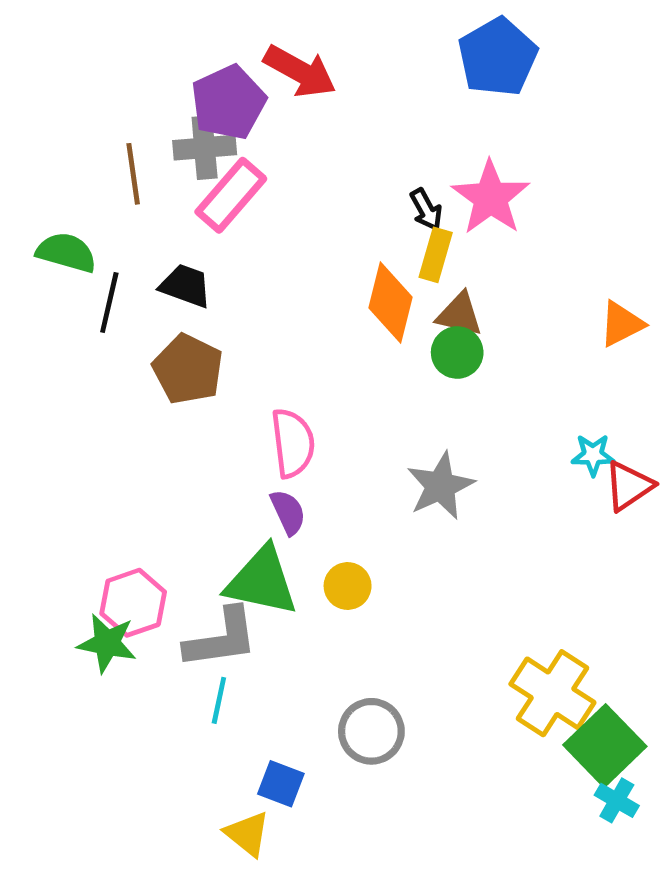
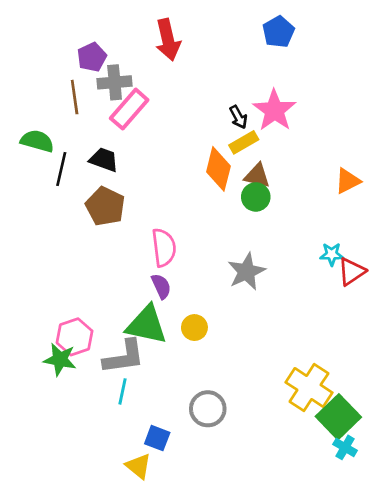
blue pentagon: (498, 57) -> (278, 32), size x0.7
red arrow: (300, 71) -> (168, 40), turned 48
purple pentagon: (228, 102) -> (92, 57), moved, size x0.7
yellow rectangle: (436, 255) -> (244, 142), turned 44

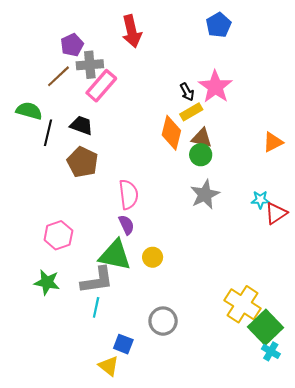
brown line: (75, 97) -> (58, 76), turned 55
gray star: (246, 272) -> (205, 194), moved
pink hexagon: (75, 337) -> (58, 235), moved

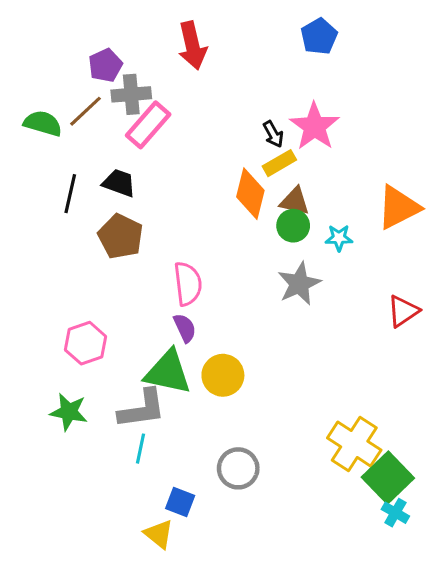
green semicircle: (29, 111) -> (43, 123), moved
orange triangle: (273, 142) -> (398, 207), size x1.5
cyan star: (260, 200) -> (339, 238), moved
yellow circle: (153, 257) -> (223, 375), size x1.4

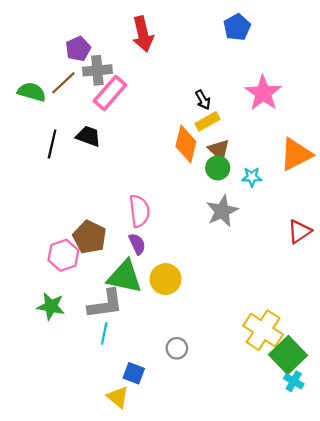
pink star: (315, 126) -> (263, 93), moved
brown triangle: (295, 201) -> (219, 150), turned 30
brown pentagon: (121, 236) -> (89, 237), moved
gray circle: (238, 468) -> (177, 348), size x0.7

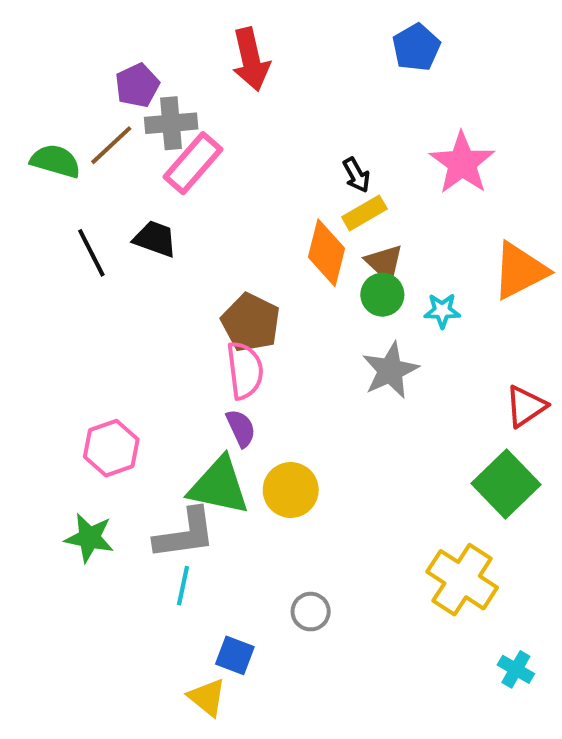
black line: (52, 144) -> (91, 253), turned -40
brown pentagon: (89, 237) -> (251, 323), moved
green square: (288, 355) -> (506, 484), moved

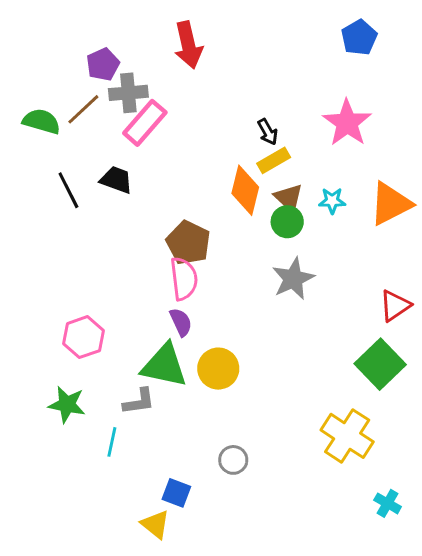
blue pentagon: (416, 47) -> (359, 37), moved
cyan star: (442, 311) -> (332, 201), moved
gray L-shape: (185, 534) -> (139, 402), size x0.7
cyan line: (183, 586) -> (112, 442), moved

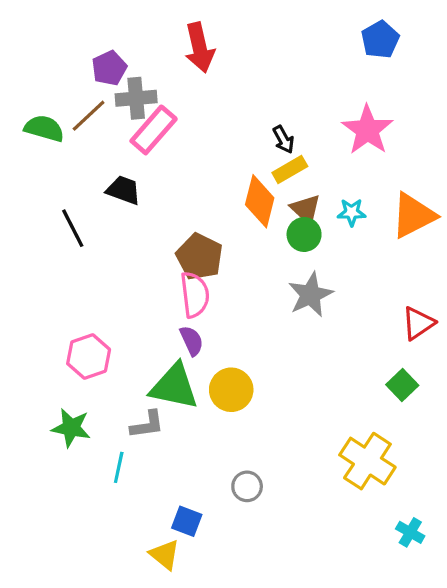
black line: (68, 190) -> (73, 228), moved
green square: (380, 364) -> (402, 385), size x0.6

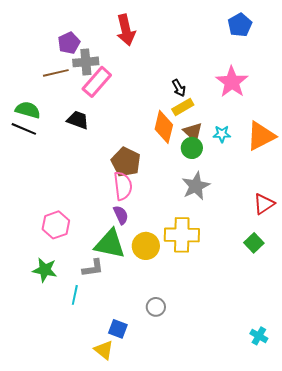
brown line: (89, 116) -> (56, 73), turned 30
green semicircle: (44, 128) -> (28, 110), moved
black line: (73, 228) -> (24, 129), moved, turned -40
yellow cross: (367, 461) -> (182, 235), moved, turned -32

